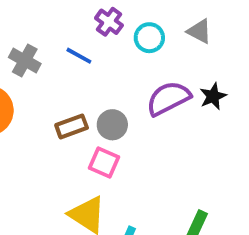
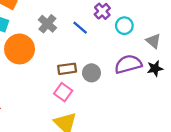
gray triangle: (199, 31) -> (153, 41), moved
pink square: (104, 163) -> (63, 92), moved

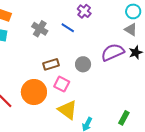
cyan circle: (124, 26) -> (133, 11), moved
orange circle: (20, 49) -> (34, 92), moved
brown rectangle: (67, 69) -> (51, 64), moved

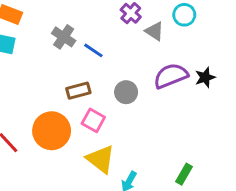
cyan circle: (133, 11) -> (184, 15), moved
blue line: (68, 28) -> (93, 50), moved
gray triangle: (131, 30) -> (154, 31), moved

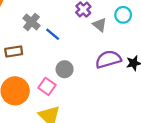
brown rectangle: (78, 91) -> (14, 51), moved
gray circle: (126, 92) -> (65, 69), moved

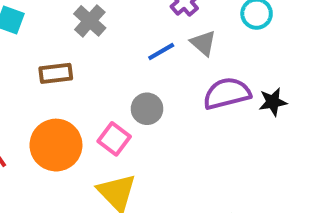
gray triangle: (100, 25) -> (203, 43), moved
blue line: (53, 34) -> (161, 51), moved, turned -72

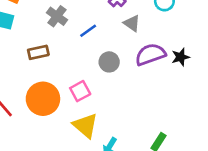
blue line: (161, 51) -> (88, 31), moved
gray circle: (147, 109) -> (109, 62), moved
pink square: (114, 139) -> (80, 91), turned 30

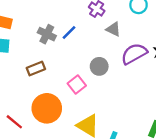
blue line: (88, 31) -> (69, 33), moved
pink square: (80, 91) -> (77, 85), moved

